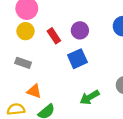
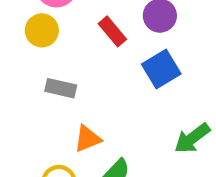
yellow circle: (26, 31) -> (42, 30), moved
orange triangle: (34, 91) -> (88, 139), turned -35

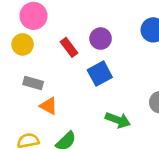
green arrow: (192, 138) -> (118, 120), turned -125
orange triangle: (88, 139) -> (49, 106), moved, turned 48

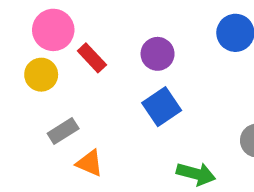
red rectangle: (69, 47) -> (92, 58), moved
gray rectangle: (33, 83) -> (63, 131), turned -42

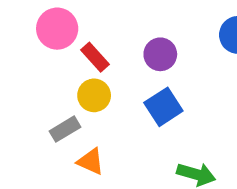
yellow circle: (41, 75) -> (94, 95), moved

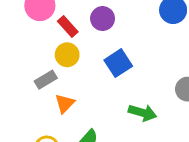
purple circle: (160, 54) -> (103, 19), moved
orange triangle: (91, 161) -> (65, 103), turned 50

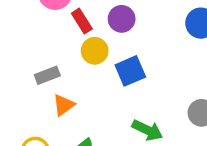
yellow circle: (67, 55) -> (95, 51), moved

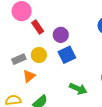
purple circle: (122, 19) -> (61, 35), moved
yellow circle: (95, 51) -> (39, 55), moved

